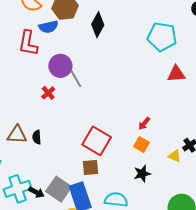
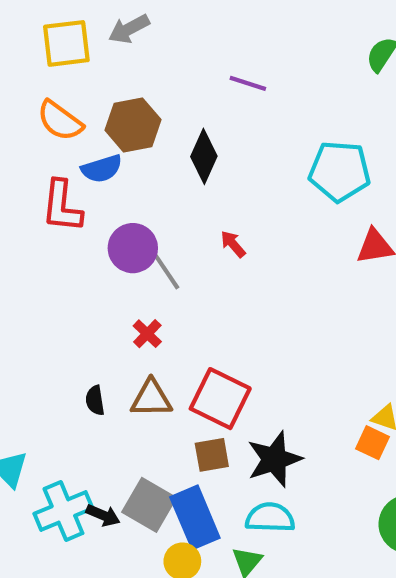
red cross: (48, 93) -> (147, 334), moved
red arrow: (144, 124) -> (233, 244), moved, turned 104
brown triangle: (17, 135) -> (151, 398), moved
orange square: (141, 144) -> (373, 443), moved
black star: (142, 174) -> (274, 459), moved, size x1.5

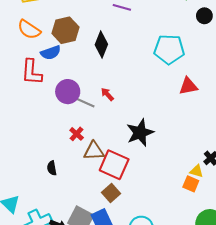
red arrow: (233, 244) -> (107, 94), moved
gray line: (166, 271) -> (85, 102), turned -30
brown triangle: (151, 398) -> (94, 151), moved
brown square: (212, 455) -> (111, 193), turned -30
black star: (274, 459) -> (140, 133), moved

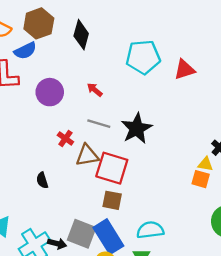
cyan pentagon: (169, 49) -> (143, 57), moved
gray line: (85, 102) -> (99, 124), moved
brown square: (111, 193) -> (112, 200), turned -30

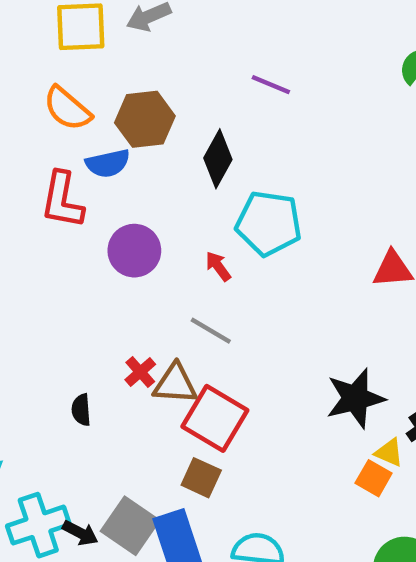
cyan pentagon: (143, 57) -> (269, 223), moved
black star: (137, 128) -> (355, 398), moved
red cross: (65, 139) -> (140, 372), moved

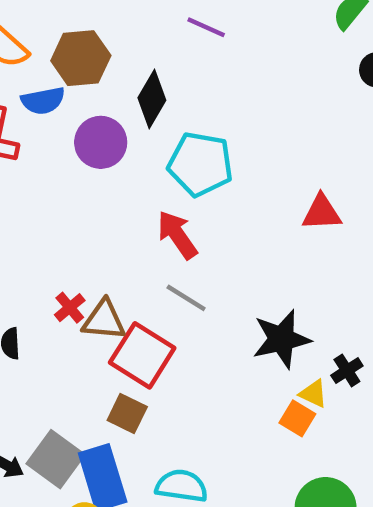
purple circle: (134, 251) -> (101, 142), moved
red arrow: (218, 266) -> (177, 235), moved, size x1.6
gray line: (211, 331) -> (186, 298), moved

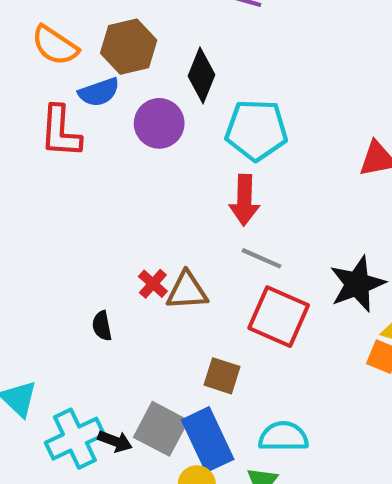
red arrow: (177, 235) -> (244, 200), turned -135
red square: (142, 355) -> (279, 317), moved

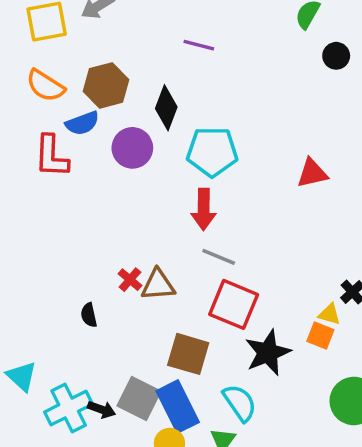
black star: (357, 284) -> (268, 353), moved
brown square: (222, 376) -> (188, 354), size x1.4
cyan semicircle: (283, 437) -> (240, 403), turned 57

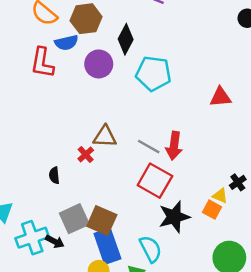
red arrow: (204, 209) -> (174, 146), moved
brown triangle: (158, 285) -> (105, 137), moved
brown square: (188, 354) -> (102, 220), moved
gray square: (139, 399) -> (74, 219), moved, turned 32

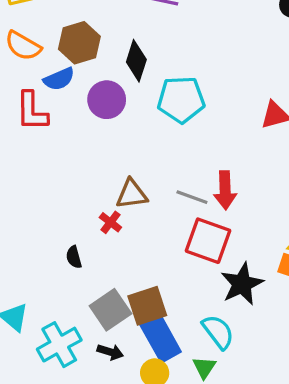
brown square: (102, 220) -> (147, 306), turned -32
black arrow: (55, 242) -> (110, 352), moved

